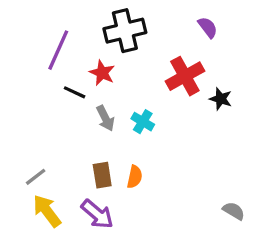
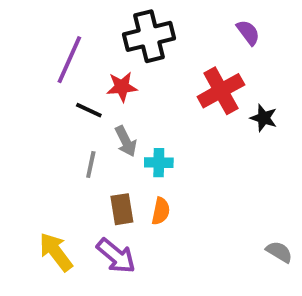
red star: (102, 73) -> (122, 87), turned -30
cyan cross: (143, 122) -> (159, 163), moved, turned -30
gray line: (36, 177) -> (91, 165), moved, turned -40

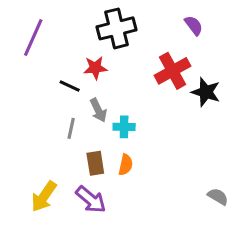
purple line: (69, 60) -> (33, 38), moved
black star: (264, 118) -> (206, 92), size x1.4
yellow arrow: (56, 252) -> (44, 196), turned -108

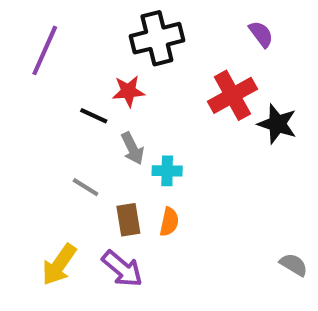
gray line: (71, 128) -> (86, 187), moved, turned -70

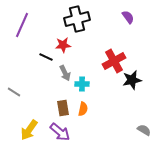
red cross: (232, 95) -> (114, 61), moved
black star: (277, 124) -> (132, 80), moved, turned -30
gray line: (86, 187) -> (14, 92), moved

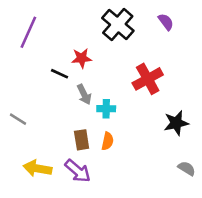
black cross: (77, 19) -> (118, 24), moved, turned -35
black star: (132, 80) -> (176, 123), moved
yellow arrow: (29, 130) -> (37, 168), turned 65

